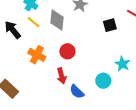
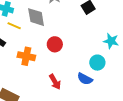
red arrow: (62, 76) -> (55, 82), moved
blue semicircle: (77, 92) -> (85, 79), moved

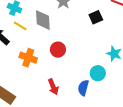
blue semicircle: (85, 79) -> (83, 88), turned 70

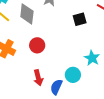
red arrow: (53, 87) -> (38, 78), moved

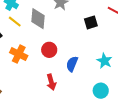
cyan circle: (73, 75) -> (101, 91), moved
blue semicircle: (56, 87) -> (72, 64), moved

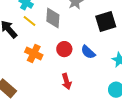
black square: (91, 22) -> (106, 22), size x1.5
blue semicircle: (72, 64) -> (88, 52), moved, turned -70

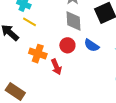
gray diamond: (53, 18) -> (74, 21), moved
red arrow: (67, 81) -> (56, 67), moved

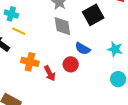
red circle: (67, 45) -> (71, 64), moved

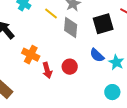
yellow line: (19, 31) -> (51, 13), moved
blue semicircle: (83, 49) -> (97, 55), moved

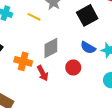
gray diamond: (71, 27) -> (51, 48), moved, turned 70
red circle: (70, 67) -> (73, 67), moved

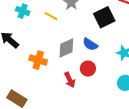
blue semicircle: (88, 48) -> (90, 44), moved
red arrow: (43, 73) -> (70, 80), moved

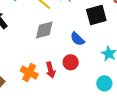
gray diamond: (66, 48) -> (44, 30), moved
orange cross: (38, 60) -> (29, 73), moved

